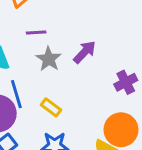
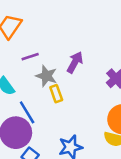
yellow rectangle: (51, 107) -> (56, 94), moved, turned 49

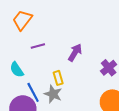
gray star: (46, 76) -> (53, 94), moved

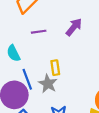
purple arrow: (75, 53) -> (74, 27), moved

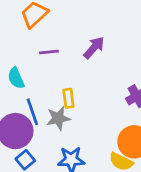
gray star: (48, 84) -> (58, 118), turned 30

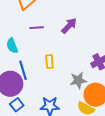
gray star: (58, 118) -> (78, 80), moved

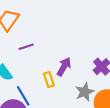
purple arrow: (69, 26) -> (64, 67), moved

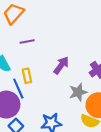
yellow rectangle: (49, 79) -> (27, 76), moved

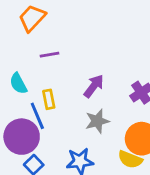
gray star: (78, 92) -> (97, 121), moved

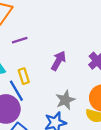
gray star: (97, 121) -> (65, 100), moved

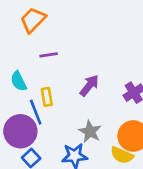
gray star: (65, 100) -> (90, 132), turned -30

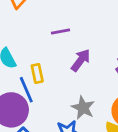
purple line: (49, 55) -> (61, 32), moved

